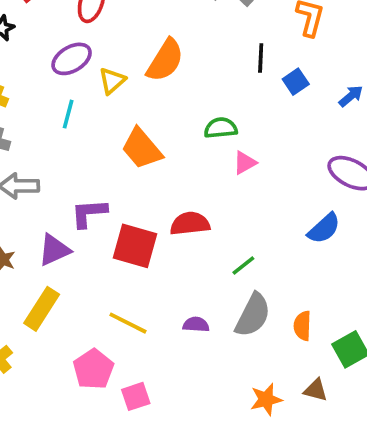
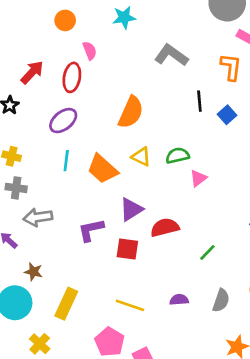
yellow triangle: (112, 81) -> (141, 157), moved, turned -45
orange trapezoid: (142, 149) -> (102, 169), moved
red square: (135, 246) -> (127, 249), size x0.7
purple triangle: (54, 250) -> (131, 209), moved
gray semicircle: (253, 315) -> (221, 300), moved, size x0.7

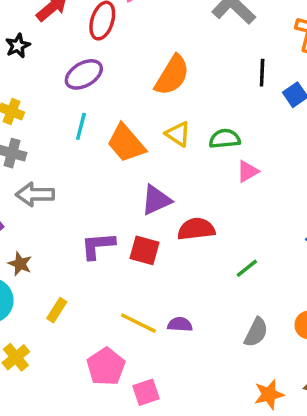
purple L-shape: (91, 230) -> (98, 246), moved
purple semicircle: (179, 300) -> (180, 324), moved
yellow rectangle: (66, 304) -> (57, 310), size x0.6

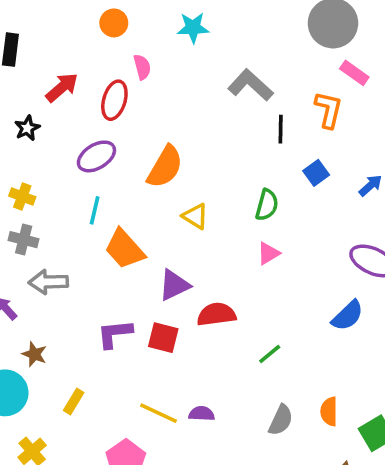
black line: (262, 73) -> (281, 129), moved
orange semicircle: (172, 75) -> (165, 167), moved
green semicircle: (225, 139) -> (267, 205), moved, turned 112
orange trapezoid: (126, 143) -> (124, 249), moved

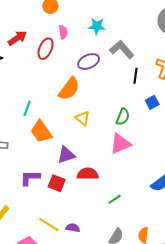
cyan star: (193, 28) -> (97, 26), moved
purple ellipse: (96, 156) -> (89, 62), moved
pink triangle: (268, 253) -> (120, 144), size x1.6

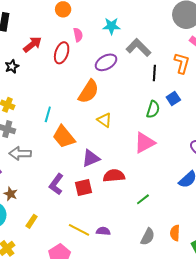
green semicircle: (123, 117) -> (153, 109), moved
purple L-shape: (30, 178) -> (56, 184), turned -50
red square: (57, 183) -> (83, 188), turned -30

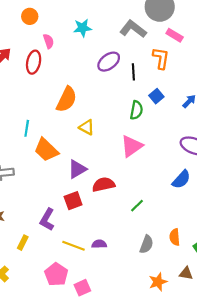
gray L-shape: (139, 48) -> (133, 29), moved
purple ellipse: (106, 62) -> (109, 62), moved
purple L-shape: (56, 184) -> (47, 220), moved

